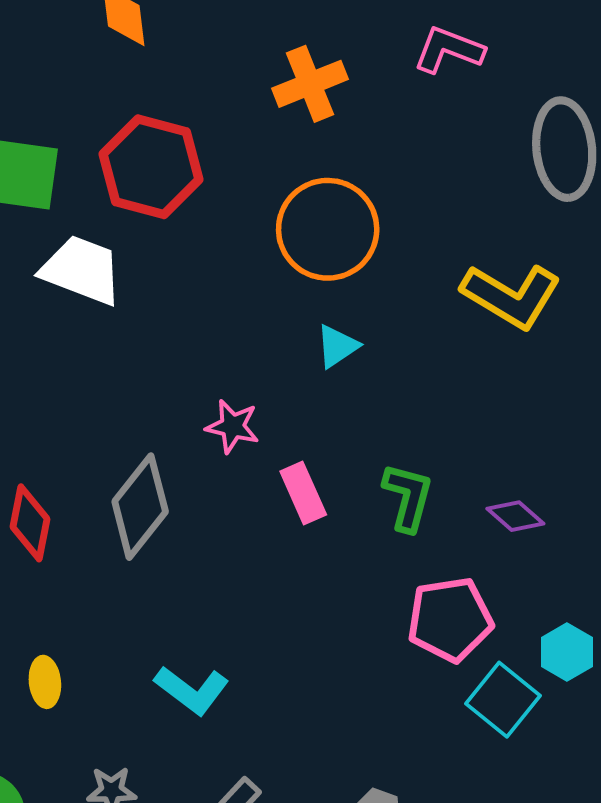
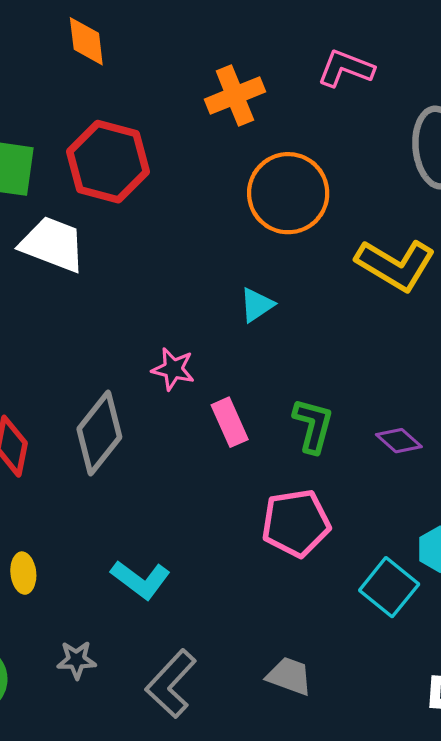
orange circle: (328, 229) -> (288, 193), moved
pink pentagon: (450, 619) -> (296, 523), moved

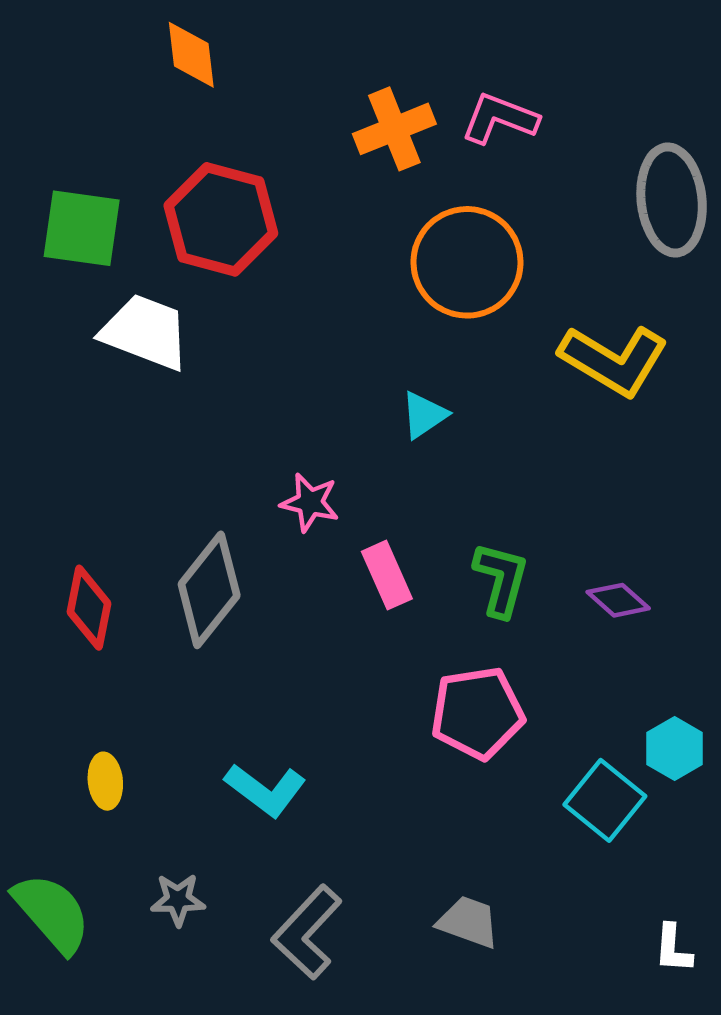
pink L-shape: (346, 68) -> (500, 119), moved

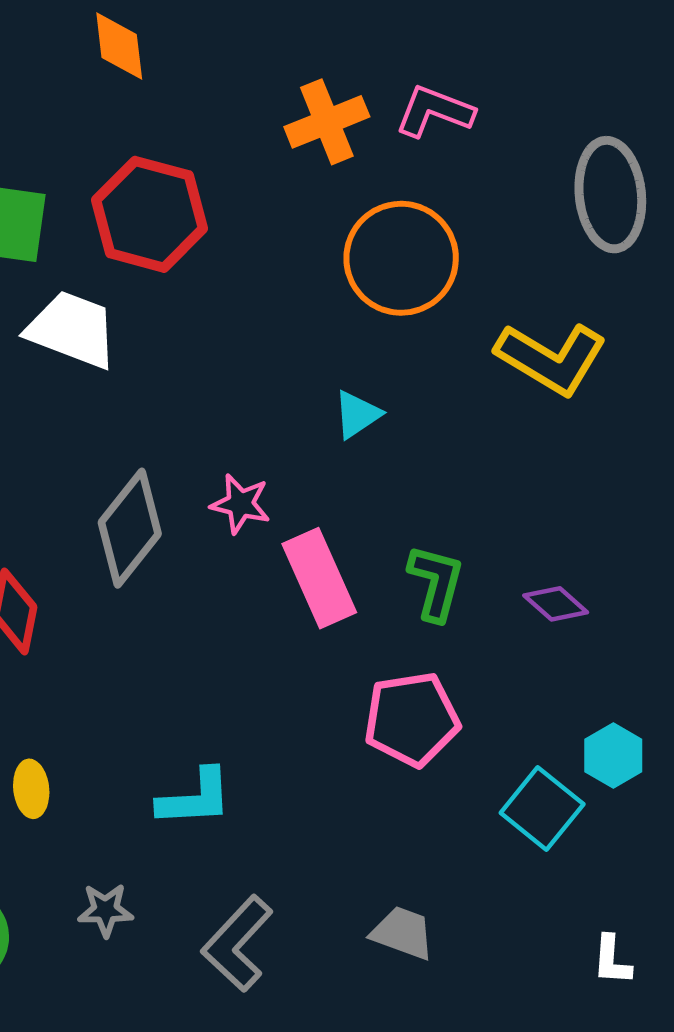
pink rectangle: (387, 575) -> (319, 578), size x1.4
gray diamond: (209, 590) -> (130, 528), moved
cyan L-shape: (265, 790) -> (195, 798), turned -40

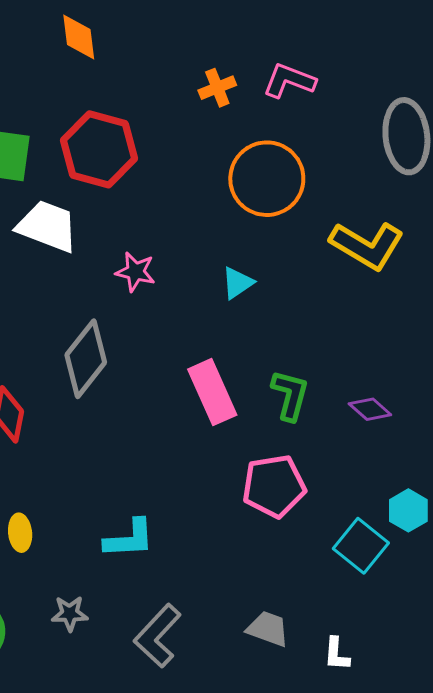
orange cross: (327, 122) -> (217, 88), size x0.7
pink star: (240, 504) -> (135, 272), moved
white L-shape: (612, 960) -> (337, 654), moved

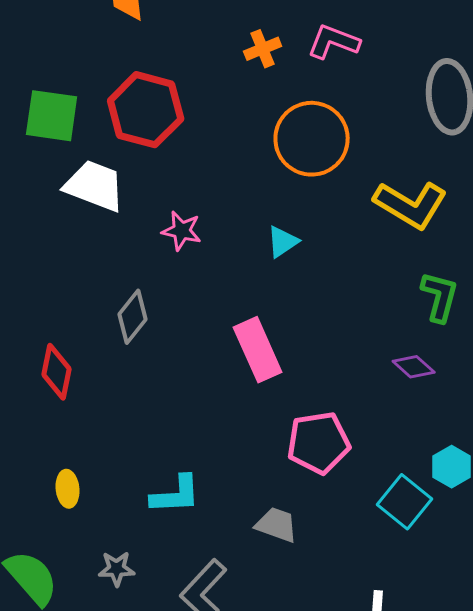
gray diamond: (86, 359) -> (133, 317), size x0.7
green L-shape: (290, 395) -> (440, 297), moved
gray trapezoid: (268, 629) -> (277, 525), moved

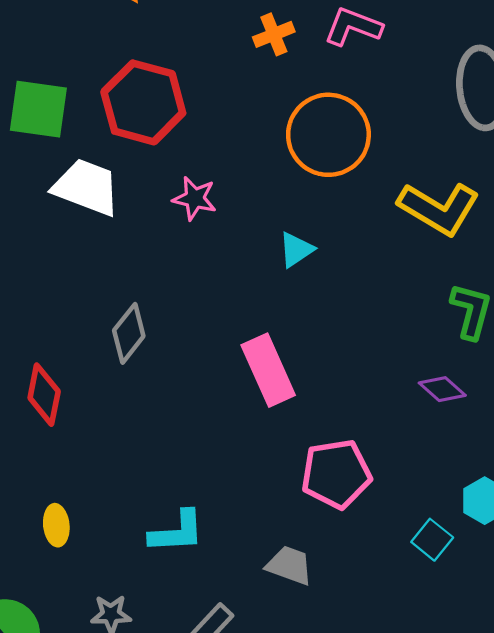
pink star: (182, 231) -> (195, 198), moved
cyan square: (405, 502) -> (432, 540), size x0.7

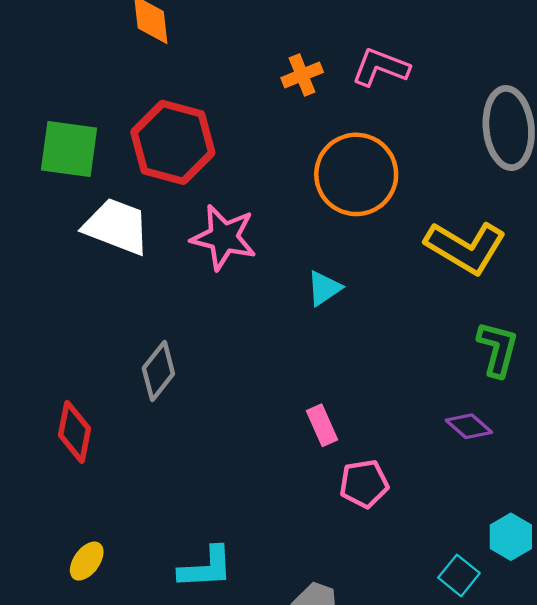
pink star: (195, 198) -> (224, 237), size x1.5
pink rectangle: (268, 370) -> (322, 425), moved, size x0.6
pink pentagon: (336, 474) -> (364, 484), moved, size x0.7
yellow ellipse: (56, 525) -> (87, 561), turned 42

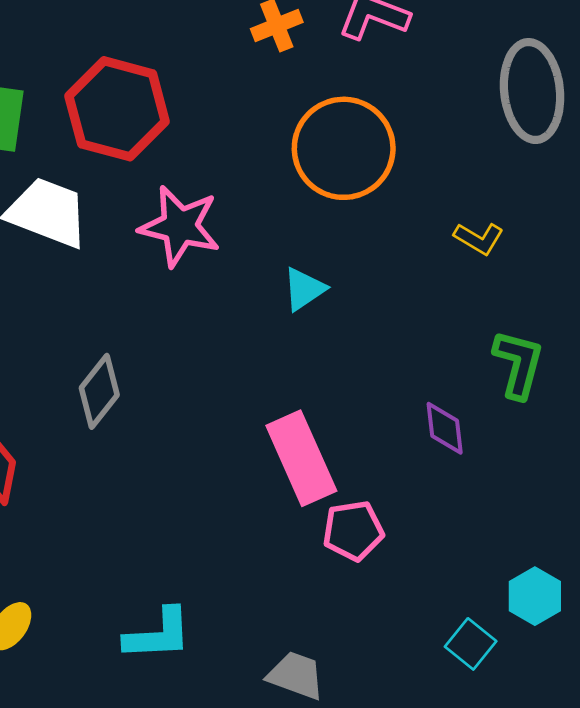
yellow L-shape: (466, 247) -> (479, 238), size x0.5
pink rectangle: (322, 425) -> (301, 458), size x1.8
purple diamond: (469, 426) -> (445, 428), moved, turned 42

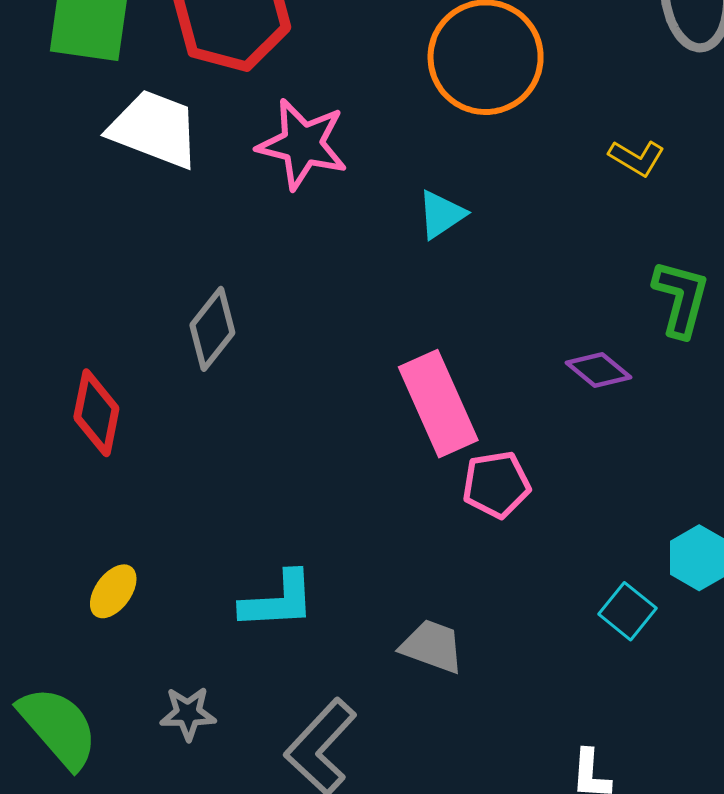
purple diamond: (445, 428) -> (598, 370), turned -44

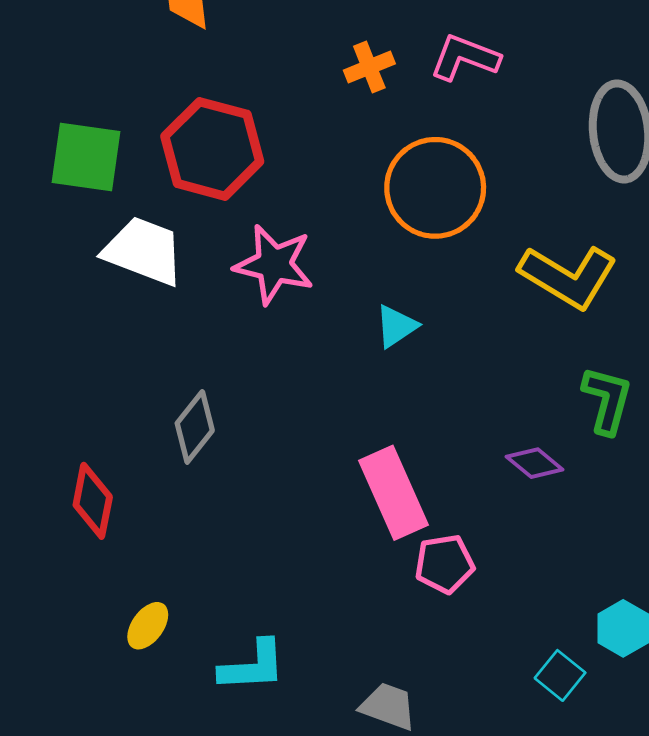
yellow L-shape: (637, 158) -> (568, 277), size x2.0
yellow ellipse: (113, 591) -> (148, 626), moved

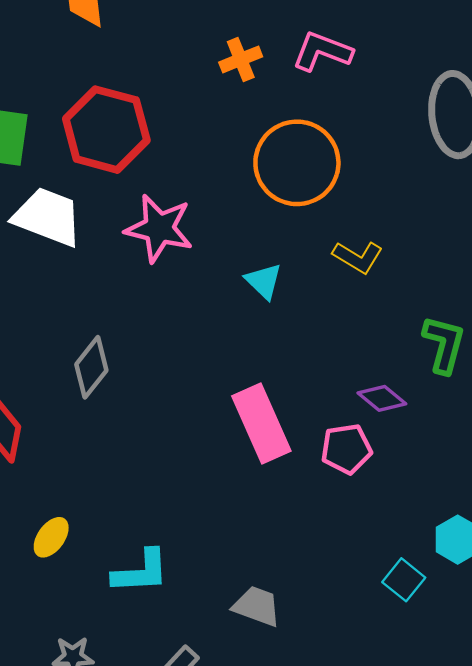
yellow L-shape: (568, 277) -> (358, 257), moved, size x0.6
cyan triangle: (396, 326) -> (264, 281), turned -42
pink pentagon: (445, 564) -> (346, 449), moved

